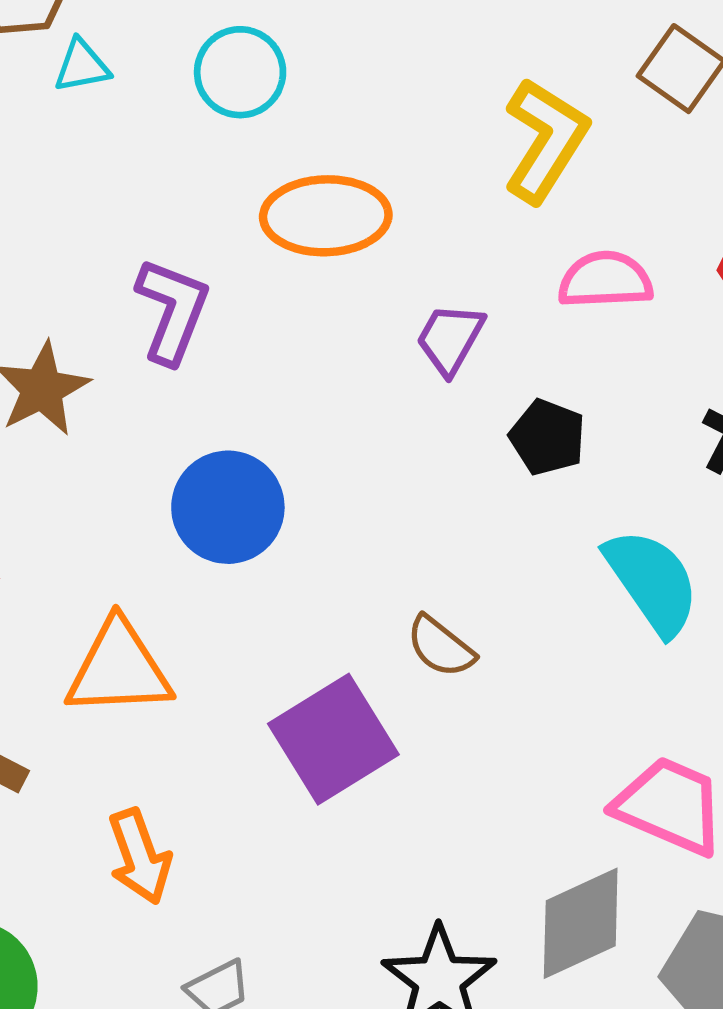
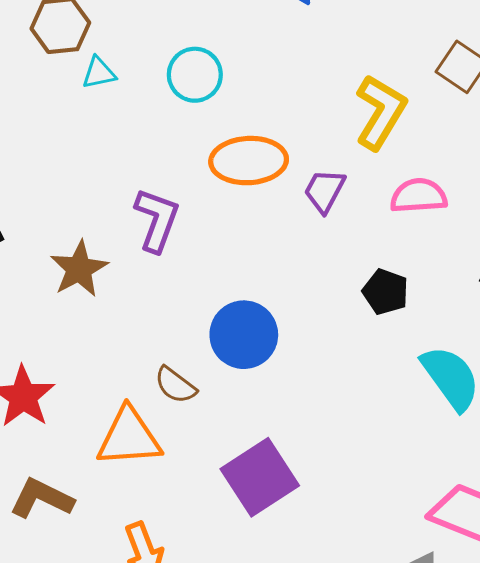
purple trapezoid: (450, 339) -> (325, 191), moved
blue circle: (228, 507) -> (244, 335), moved
brown semicircle: (441, 647) -> (175, 385), moved

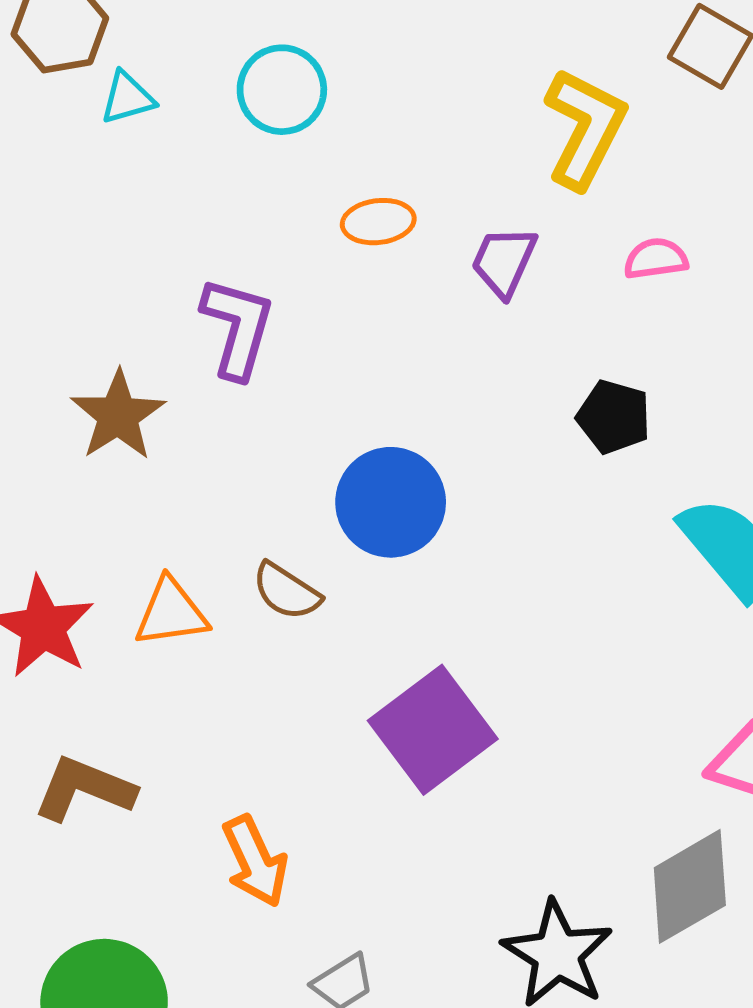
orange ellipse: (249, 161) -> (378, 222), size x0.6
pink semicircle: (419, 196) -> (656, 259), size x0.7
orange triangle: (129, 437) -> (171, 613), moved, size x0.7

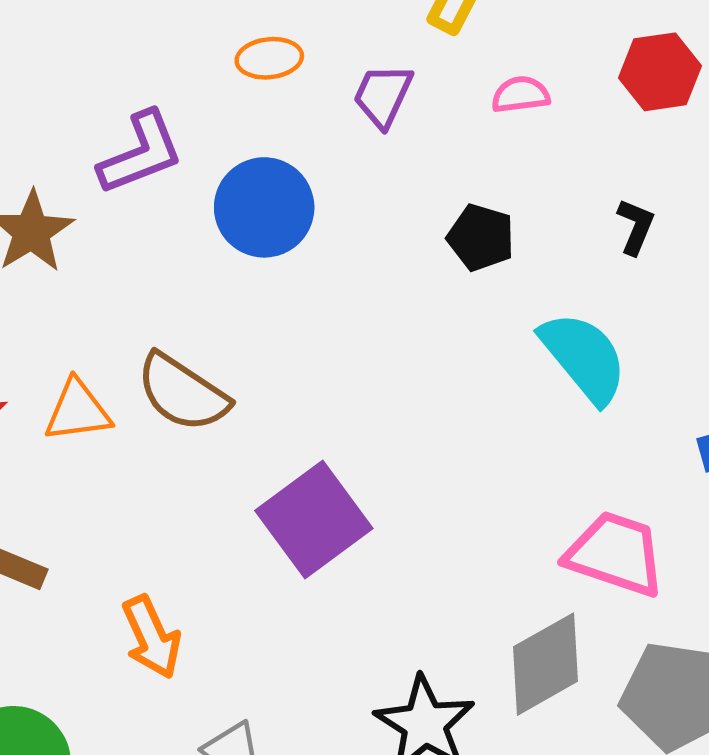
purple L-shape: (238, 328) -> (141, 153), turned 52
blue circle: (391, 502) -> (264, 207), moved
brown semicircle: (286, 591) -> (183, 393), size x1.5

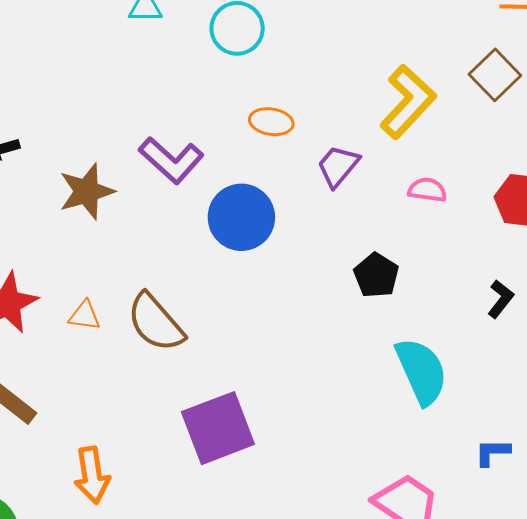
purple L-shape: (141, 153) -> (171, 160), turned 48
black L-shape: (636, 227) -> (501, 299), moved
orange triangle: (78, 411) -> (85, 316), size x0.7

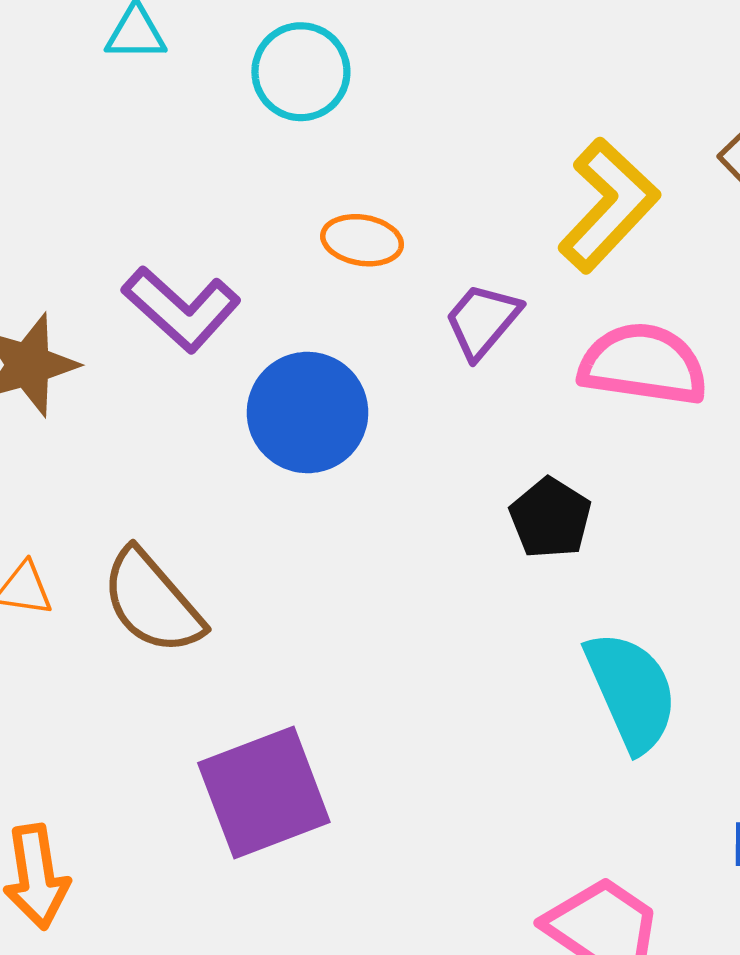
pink semicircle: (427, 190) -> (643, 364), size x1.8

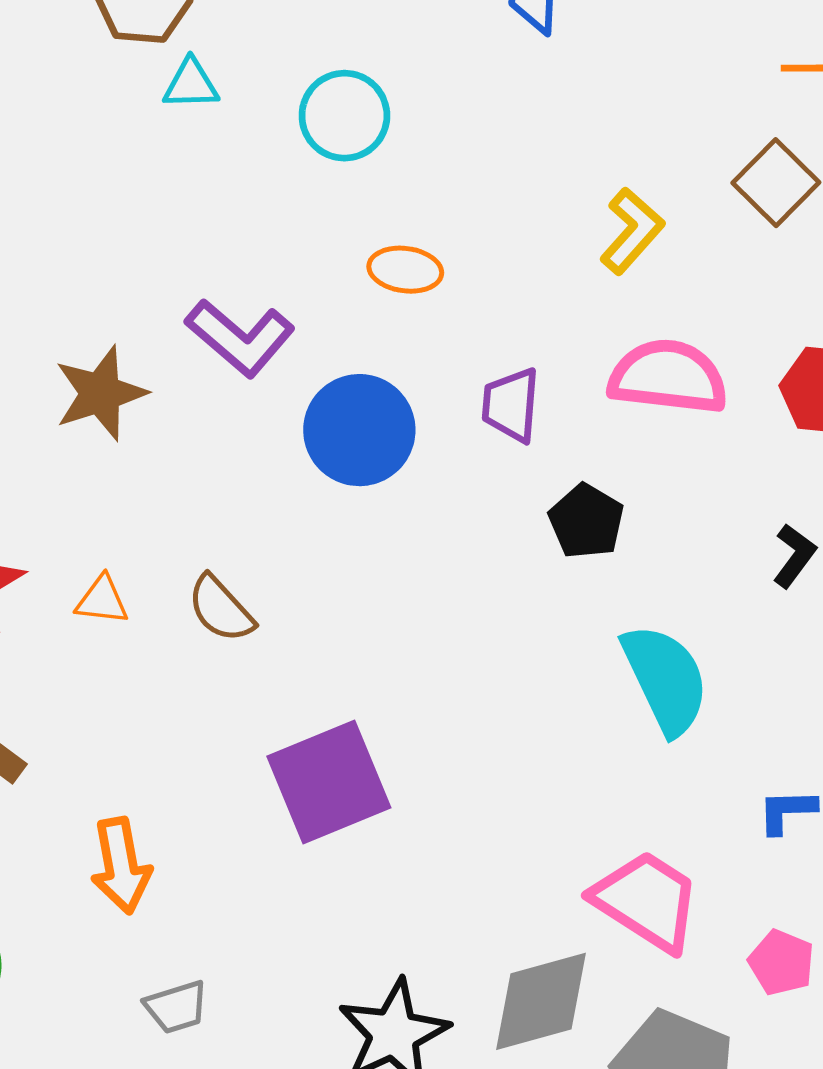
yellow L-shape: (609, 205) -> (632, 231), size x0.7
purple trapezoid: (482, 321) -> (511, 405), moved, turned -34
brown semicircle: (152, 602) -> (221, 609), size x0.7

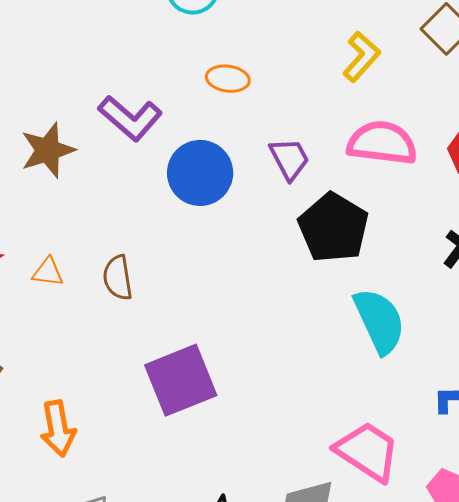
purple trapezoid: (511, 405) -> (289, 159), turned 147
black pentagon: (586, 521) -> (333, 228), size x1.6
brown semicircle: (221, 609) -> (118, 278), turned 33

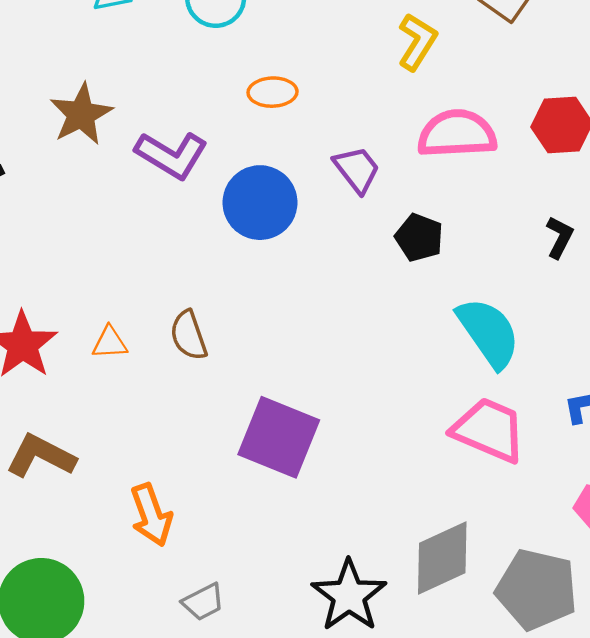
brown star: (48, 150) -> (81, 114), moved
black pentagon: (333, 228) -> (419, 238), size x0.6
purple square: (181, 380) -> (279, 437), turned -36
pink trapezoid: (367, 451) -> (489, 430), moved

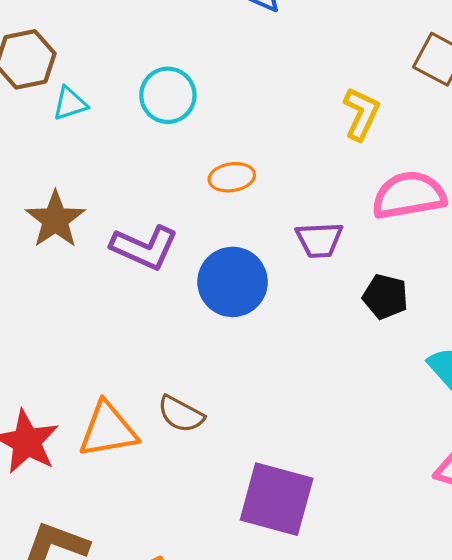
purple trapezoid: (357, 169) -> (319, 240), turned 132
brown semicircle: (189, 335) -> (181, 414), turned -36
orange triangle: (110, 343) -> (108, 430), size x1.8

